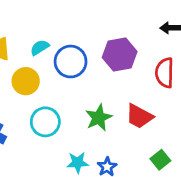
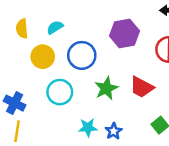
blue circle: (71, 62) -> (82, 55), moved

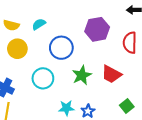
yellow semicircle: (22, 29) -> (11, 25), turned -70
yellow circle: (43, 57) -> (17, 49), moved

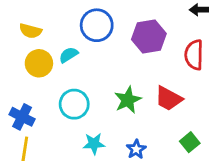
cyan semicircle: (39, 24) -> (69, 55), moved
blue circle: (61, 48) -> (97, 25), moved
cyan star: (66, 108) -> (94, 144), moved

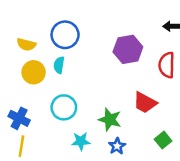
blue circle: (97, 25) -> (65, 35), moved
cyan semicircle: (69, 55) -> (59, 65), turned -49
green star: (128, 100) -> (110, 120), moved, turned -30

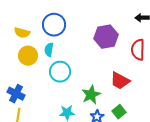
cyan circle: (64, 107) -> (60, 72), moved
green star: (110, 120) -> (91, 95), turned 30
green square: (163, 140) -> (119, 112), moved

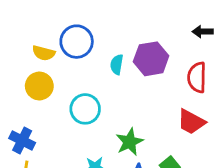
yellow semicircle: (22, 33) -> (44, 53), moved
cyan semicircle: (49, 50) -> (117, 64), moved
red trapezoid: (120, 81) -> (191, 122), moved

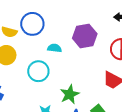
cyan semicircle: (117, 64) -> (55, 48), moved, turned 88

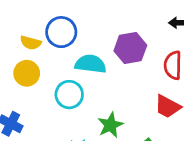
cyan semicircle: (55, 48) -> (90, 64), size x1.6

